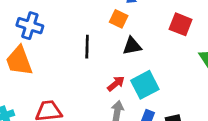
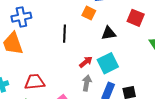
blue cross: (30, 26) -> (21, 17), turned -30
black triangle: (132, 46) -> (109, 33), moved

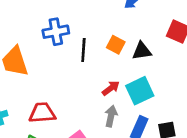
orange square: (89, 13) -> (116, 45), moved
blue cross: (21, 17) -> (56, 32), moved

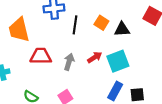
red trapezoid: (42, 113) -> (41, 56), moved
gray arrow: (111, 116) -> (69, 62), moved

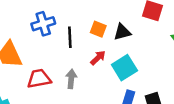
red arrow: (95, 57) -> (98, 58), moved

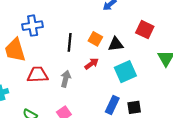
blue cross: (43, 24) -> (33, 26), moved
cyan square: (124, 68) -> (125, 72), moved

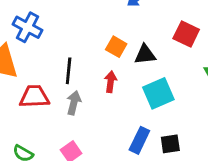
blue cross: (33, 26) -> (28, 27), turned 36
black line: (70, 42) -> (69, 71), moved
red arrow: (92, 64) -> (111, 82), turned -48

